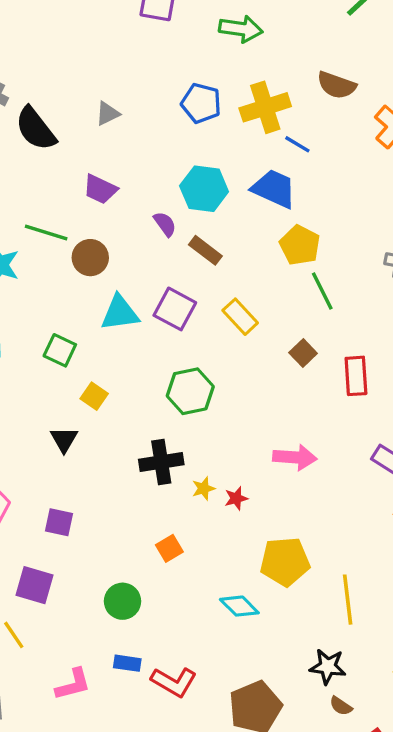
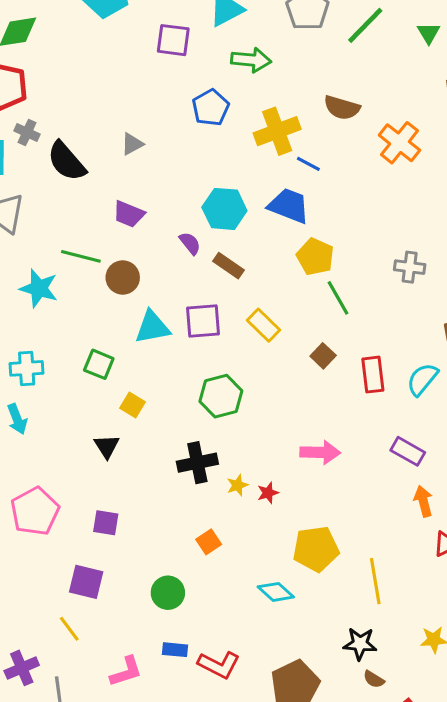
blue pentagon: (201, 103) -> (211, 108), moved, turned 30
purple square: (175, 309) -> (203, 321), turned -30

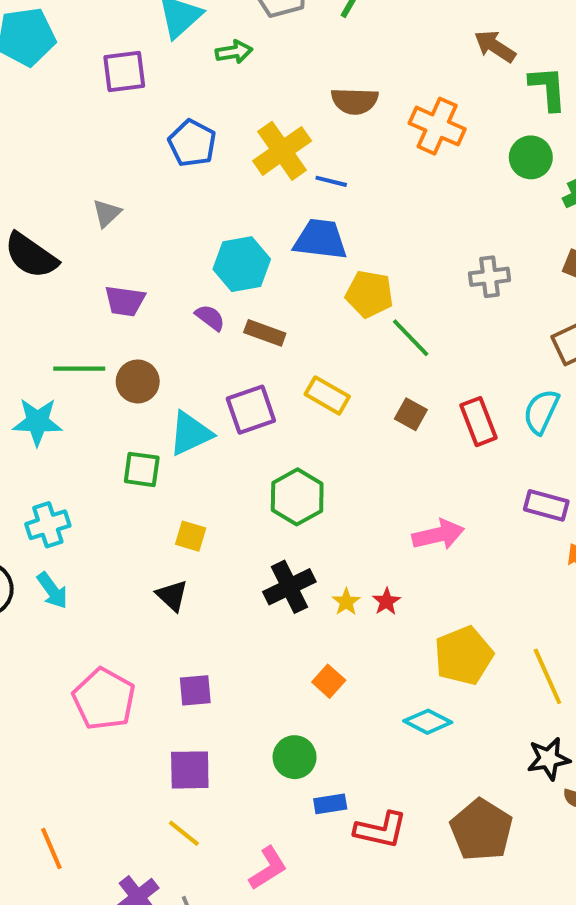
green arrow: (251, 60) -> (234, 52), moved, size x0.7
green square: (99, 364) -> (142, 469), moved
blue rectangle: (175, 650) -> (330, 804), moved

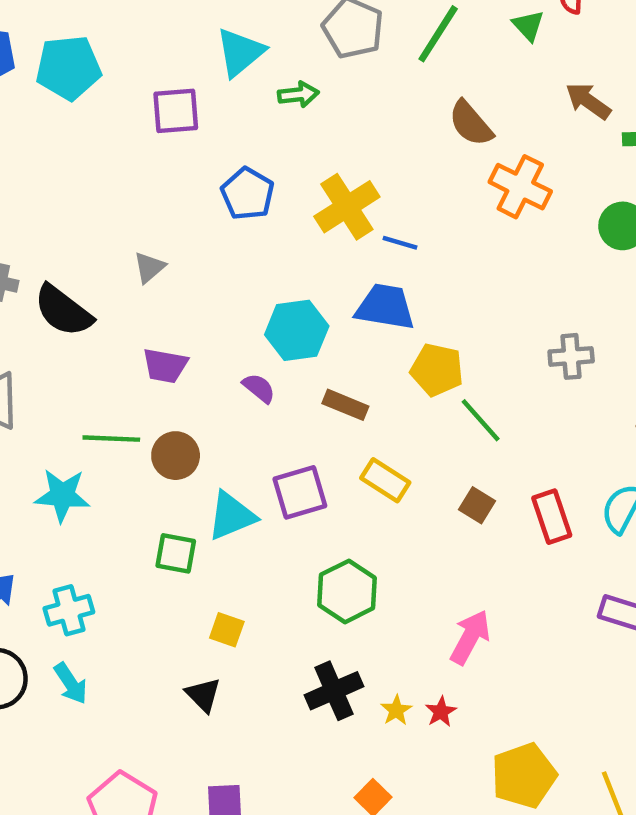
brown semicircle: (355, 101) -> (471, 123), moved, turned 45
brown rectangle: (265, 333) -> (345, 405), moved
pink arrow: (438, 535) -> (470, 637), moved, turned -51

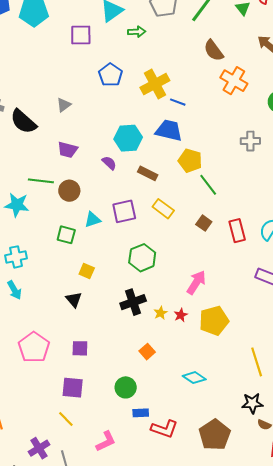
gray cross: (571, 356) -> (250, 141), moved
cyan triangle: (231, 516) -> (93, 220), size x0.7
yellow pentagon: (524, 776) -> (214, 321), moved

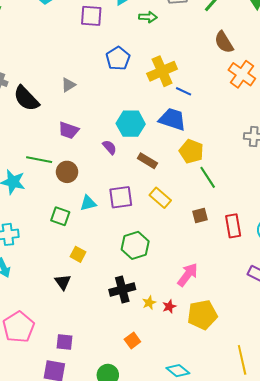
brown square: (204, 223) -> (200, 215), turned 35
purple square: (80, 348) -> (65, 342), moved

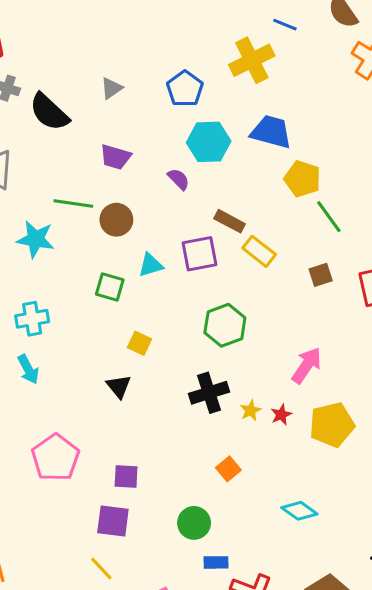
blue pentagon: (118, 58) -> (185, 89), moved
blue line: (184, 91) -> (285, 25), moved
brown rectangle: (147, 161) -> (230, 221), moved

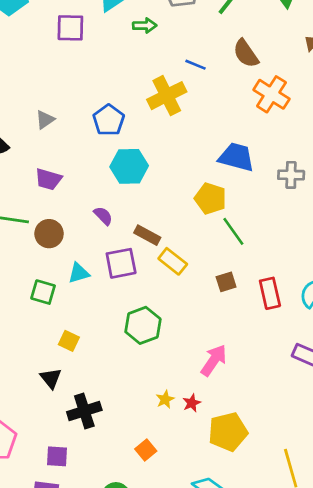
blue trapezoid: (271, 132) -> (236, 157), moved
purple semicircle: (179, 179) -> (103, 216), moved
black cross: (209, 393) -> (84, 411), moved
yellow pentagon: (332, 425) -> (228, 432), moved

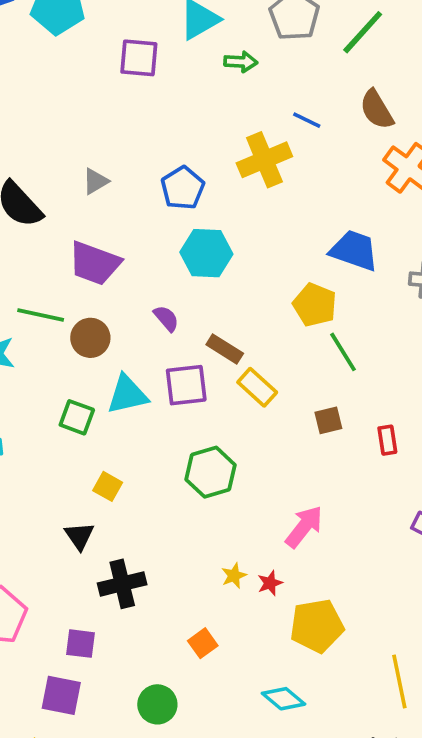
purple trapezoid: (48, 179) -> (95, 263), size x1.4
cyan triangle: (79, 273) -> (127, 395), size x1.4
red rectangle: (270, 293) -> (387, 440), size x0.7

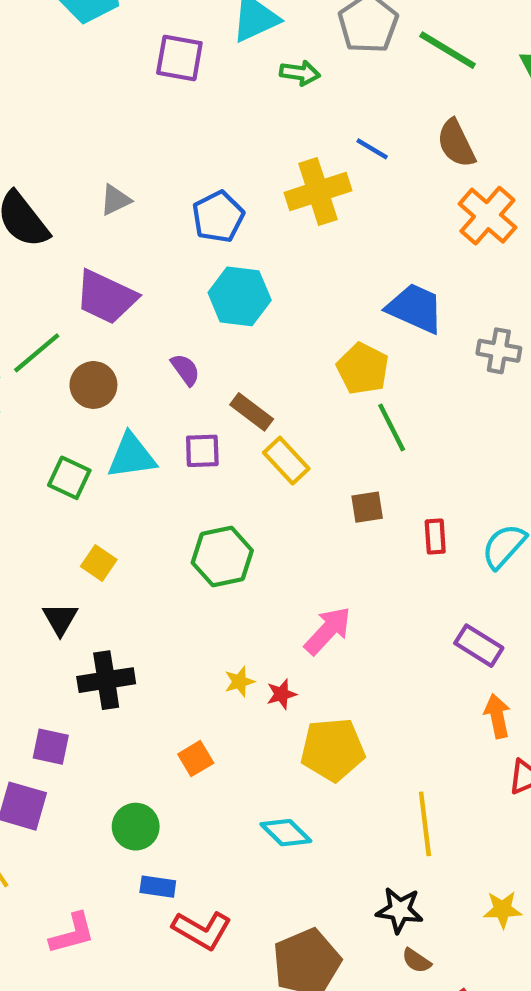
green line: (363, 32) -> (448, 50), turned 74
green line: (41, 315) -> (37, 353), turned -57
purple square: (186, 385) -> (202, 451), size x0.7

